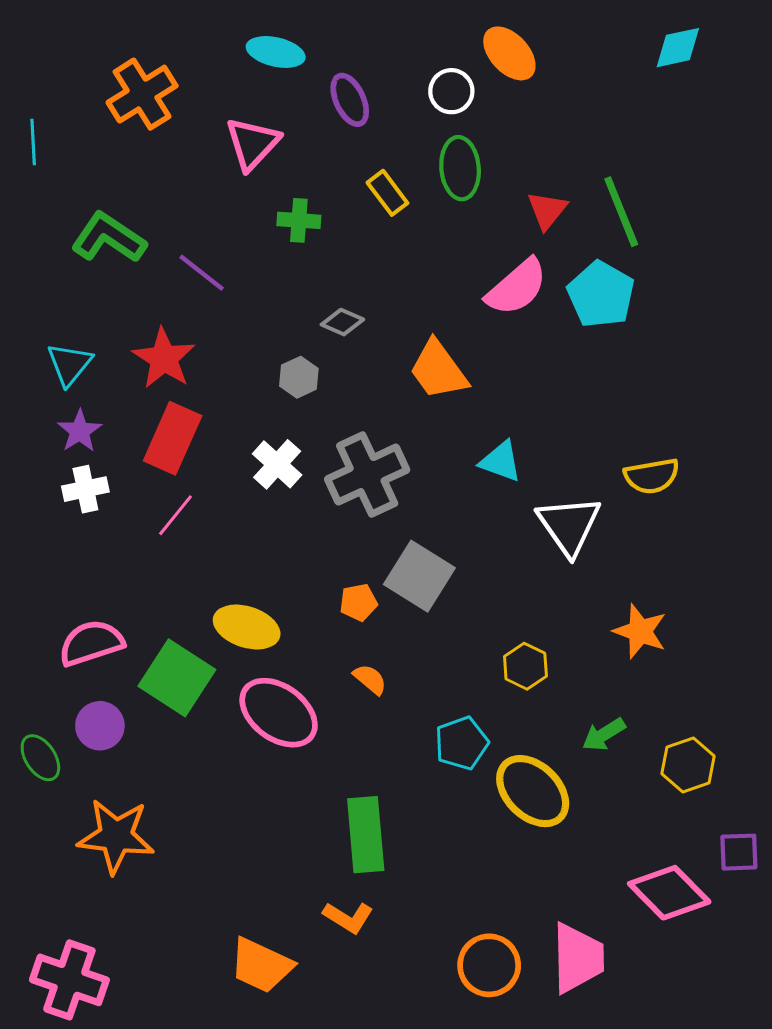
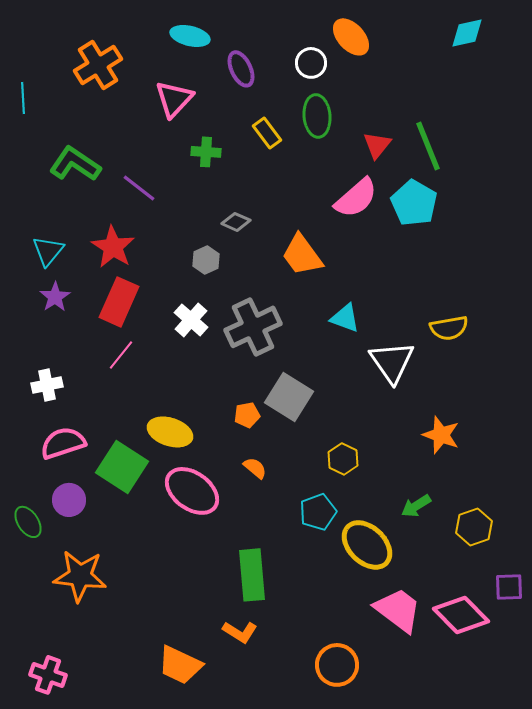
white cross: (85, 489) -> (47, 385), moved
yellow hexagon: (525, 666) -> (343, 459), moved
pink trapezoid: (578, 958) -> (398, 610), moved, turned -52
pink cross: (69, 980) -> (48, 675), size x0.7

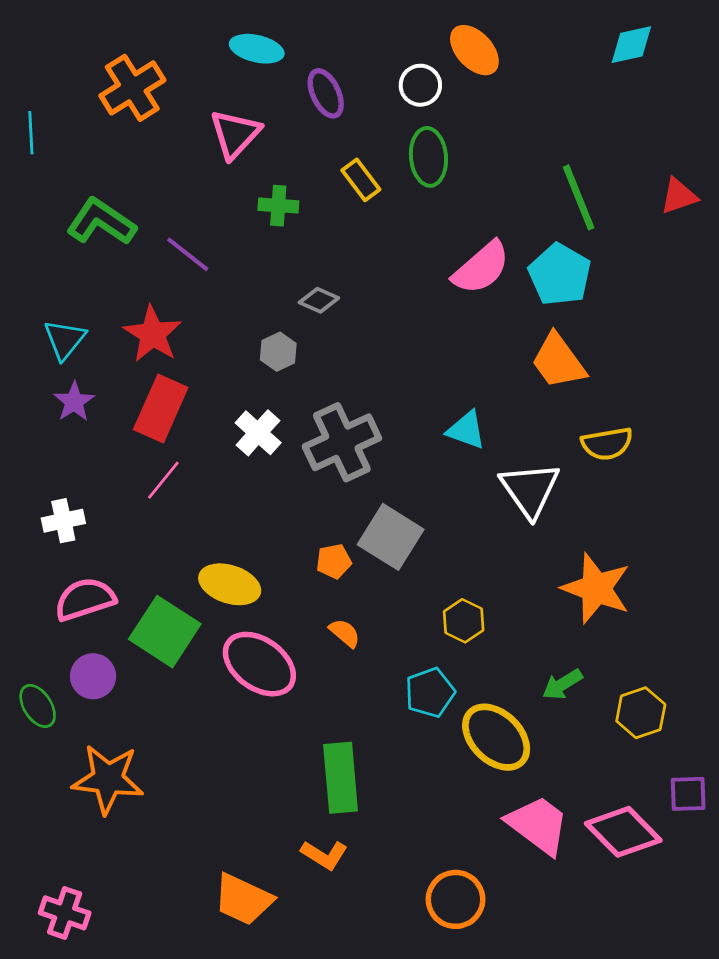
red triangle: (377, 145) -> (679, 196), moved, turned 32
orange trapezoid: (302, 255) -> (558, 361), moved
orange star: (441, 435) -> (596, 588), size x1.4

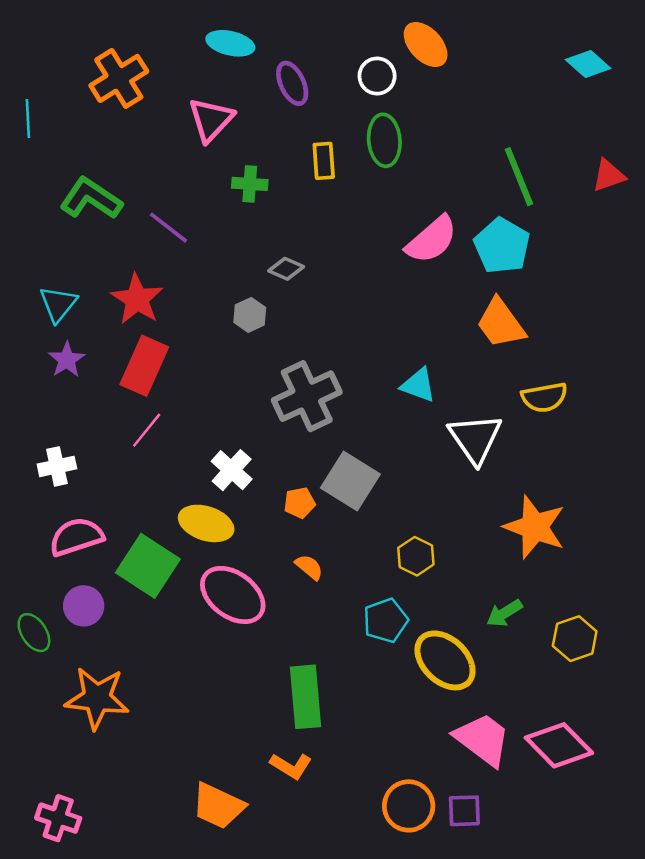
cyan diamond: (631, 45) -> (588, 64), moved, turned 54
yellow rectangle: (361, 180) -> (324, 161), turned 33
white cross: (258, 433) -> (232, 470), moved
purple square: (688, 794) -> (464, 811), moved

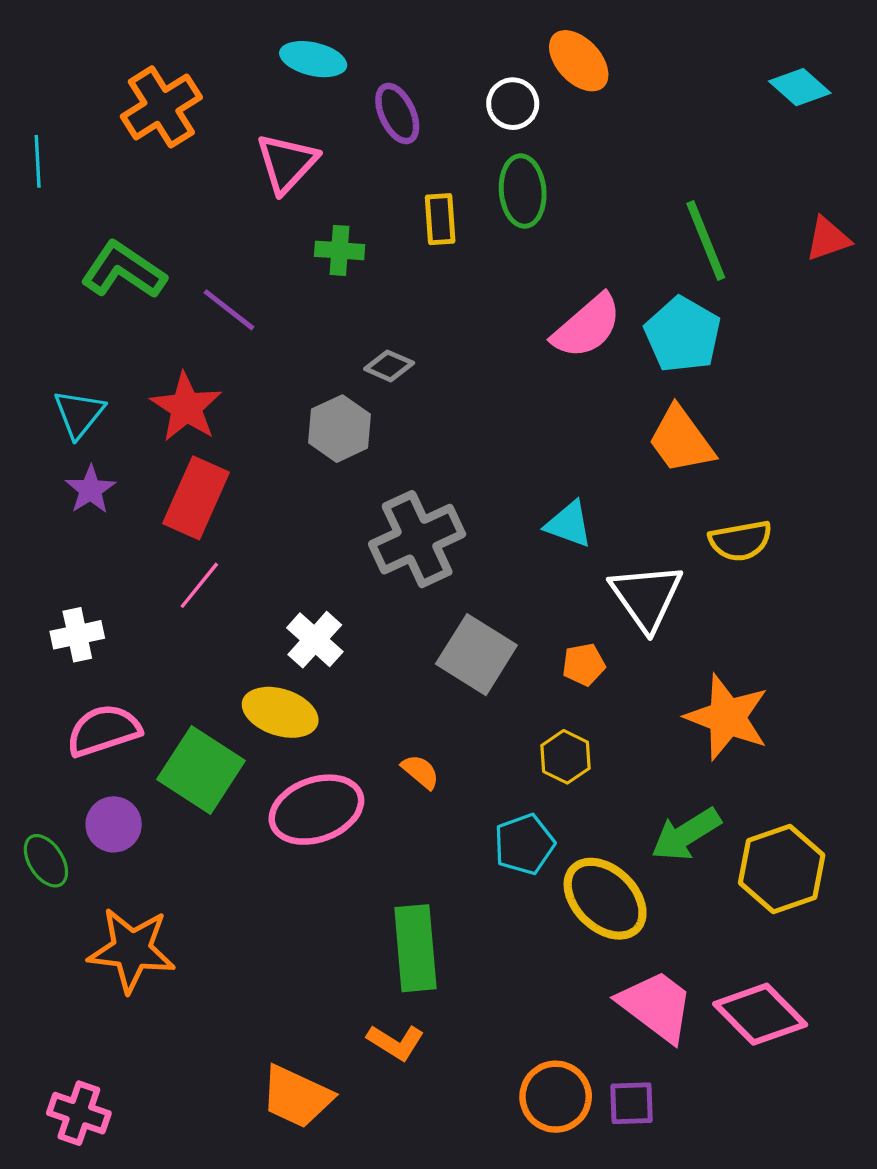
gray hexagon: (250, 315) -> (340, 429), size x1.4
orange pentagon: (299, 503) -> (584, 664), moved
pink ellipse: (233, 595) -> (316, 810), turned -56
green arrow: (504, 613) -> (686, 834), size x1.4
yellow hexagon: (575, 639) -> (782, 869), size x1.4

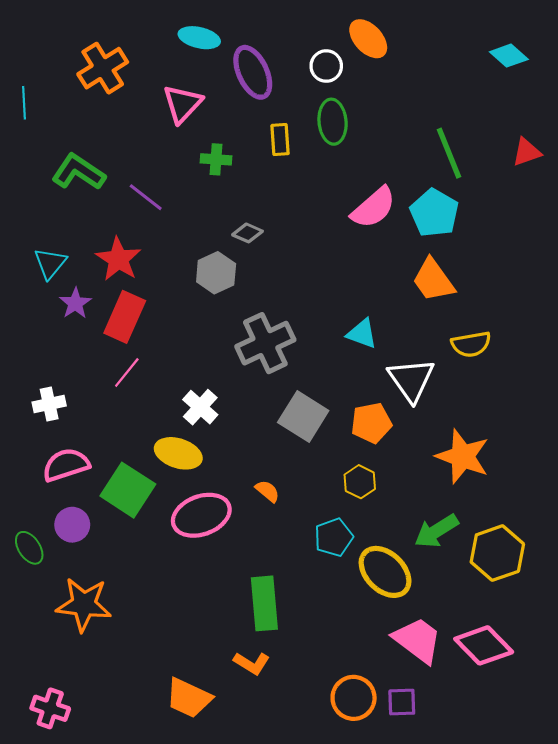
purple ellipse: (397, 114) -> (253, 72), size x1.4
purple star: (90, 490) -> (75, 303), moved
orange pentagon: (584, 664) -> (371, 423), size x1.5

